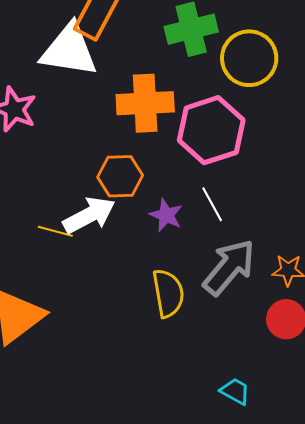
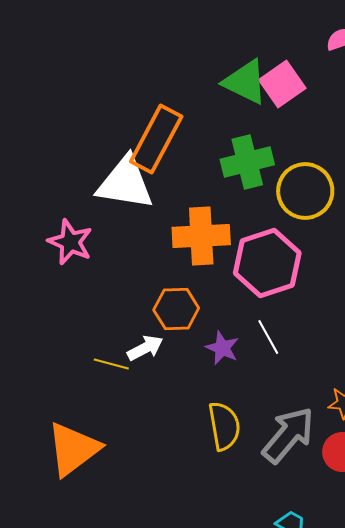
white arrow: (89, 215) -> (145, 348), size x0.7
gray arrow: (229, 267) -> (288, 435), moved

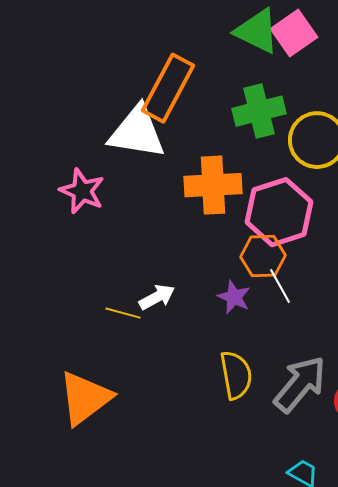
orange hexagon: (176, 309) -> (263, 256), moved

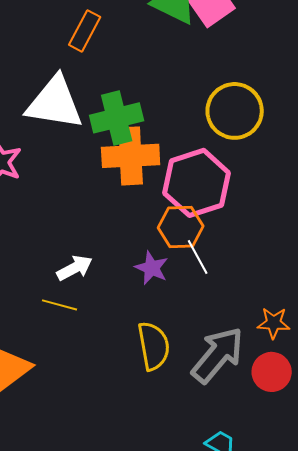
orange rectangle: (168, 88) -> (85, 31), moved, size x0.6
green cross: (259, 111) -> (117, 118), moved
yellow line: (123, 313) -> (60, 305), moved

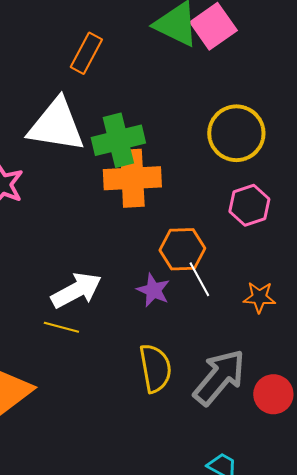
pink hexagon: (197, 183) -> (249, 205), moved, size x0.6
white arrow: (75, 268) -> (76, 290), size x1.4
orange star: (274, 323) -> (259, 297), moved

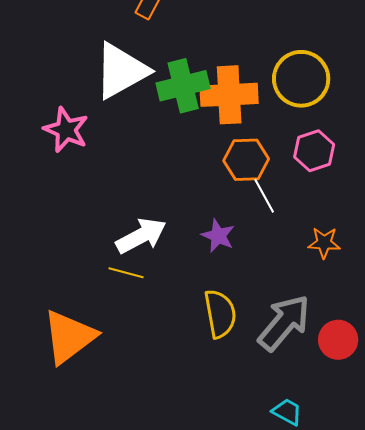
white triangle: (56, 125) -> (121, 71), turned -38
orange cross: (132, 178) -> (229, 95), moved
orange hexagon: (182, 249) -> (246, 160), moved
white line: (199, 279) -> (264, 196), moved

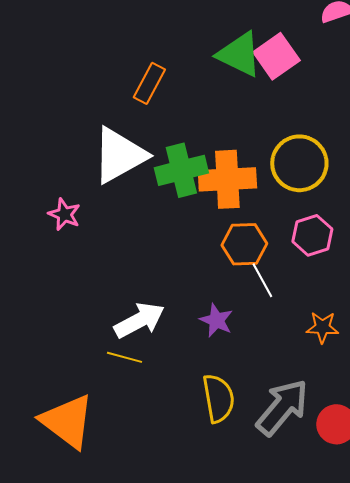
pink star: (66, 130) -> (64, 214), size x0.7
orange triangle: (69, 337) -> (67, 421), turned -46

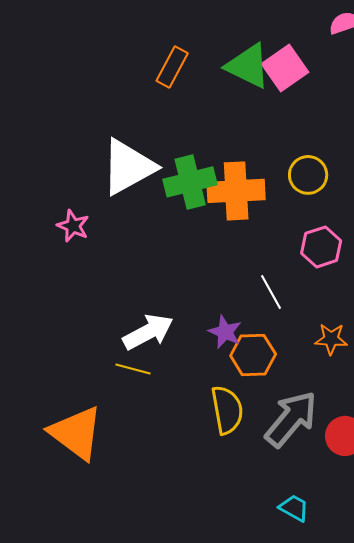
orange rectangle: (149, 83) -> (172, 67), moved
yellow circle: (299, 163) -> (308, 175), size x0.7
orange hexagon: (244, 244) -> (253, 355), moved

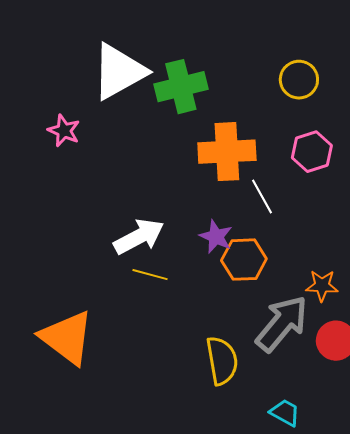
orange cross: (236, 191) -> (227, 152), moved
orange star: (331, 339) -> (322, 286), moved
yellow line: (133, 369) -> (150, 275), moved
yellow semicircle: (227, 410) -> (222, 361), moved

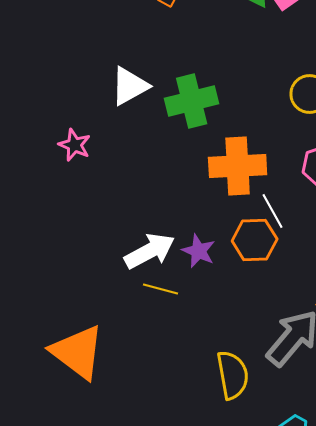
white triangle: (119, 72) -> (130, 86), size x0.7
purple star: (216, 237) -> (199, 251), moved
orange hexagon: (244, 260) -> (255, 240), moved

